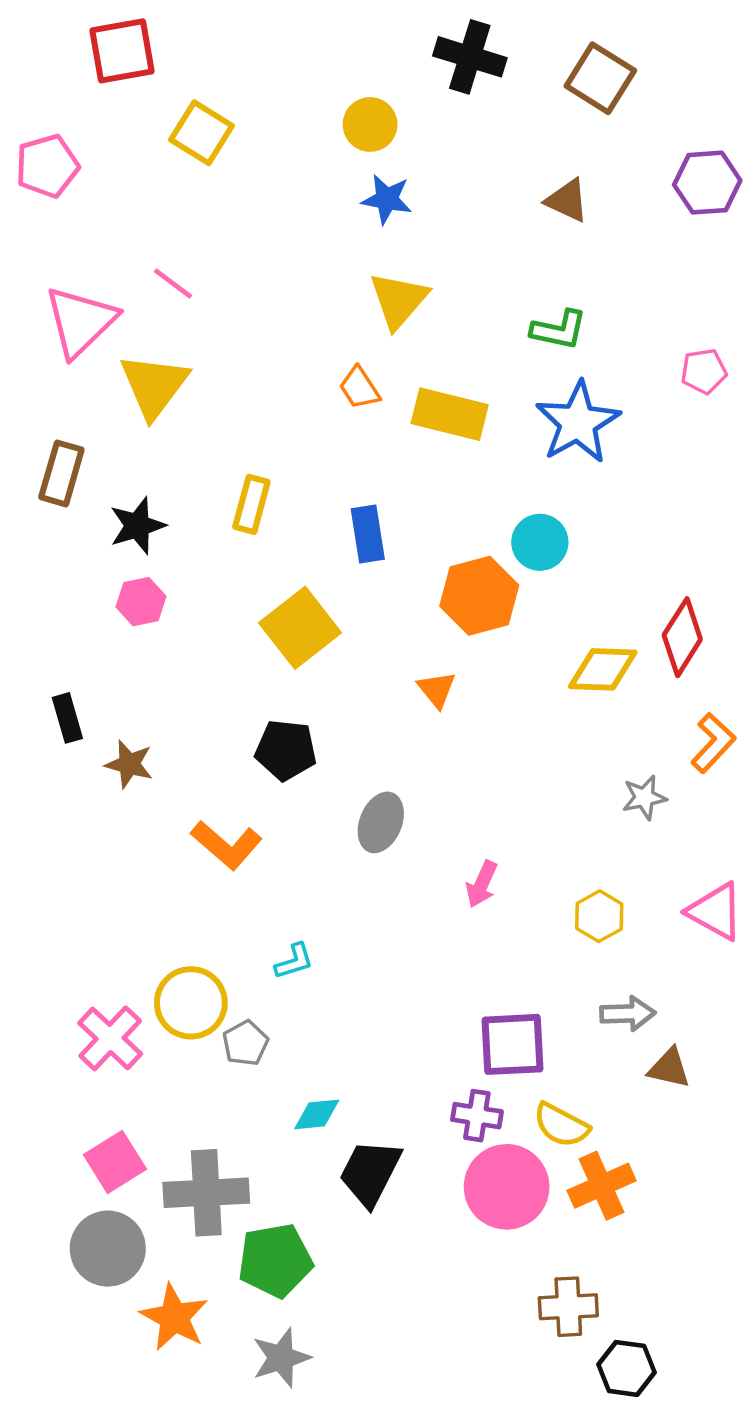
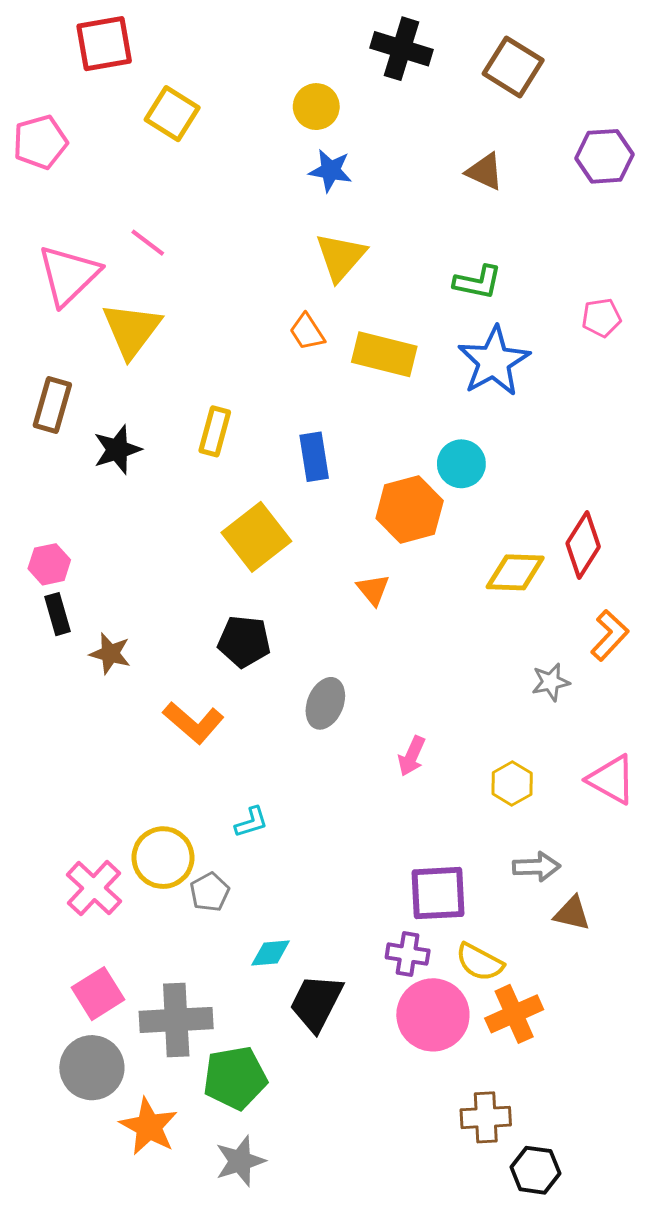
pink hexagon: (141, 602) -> (49, 564), moved

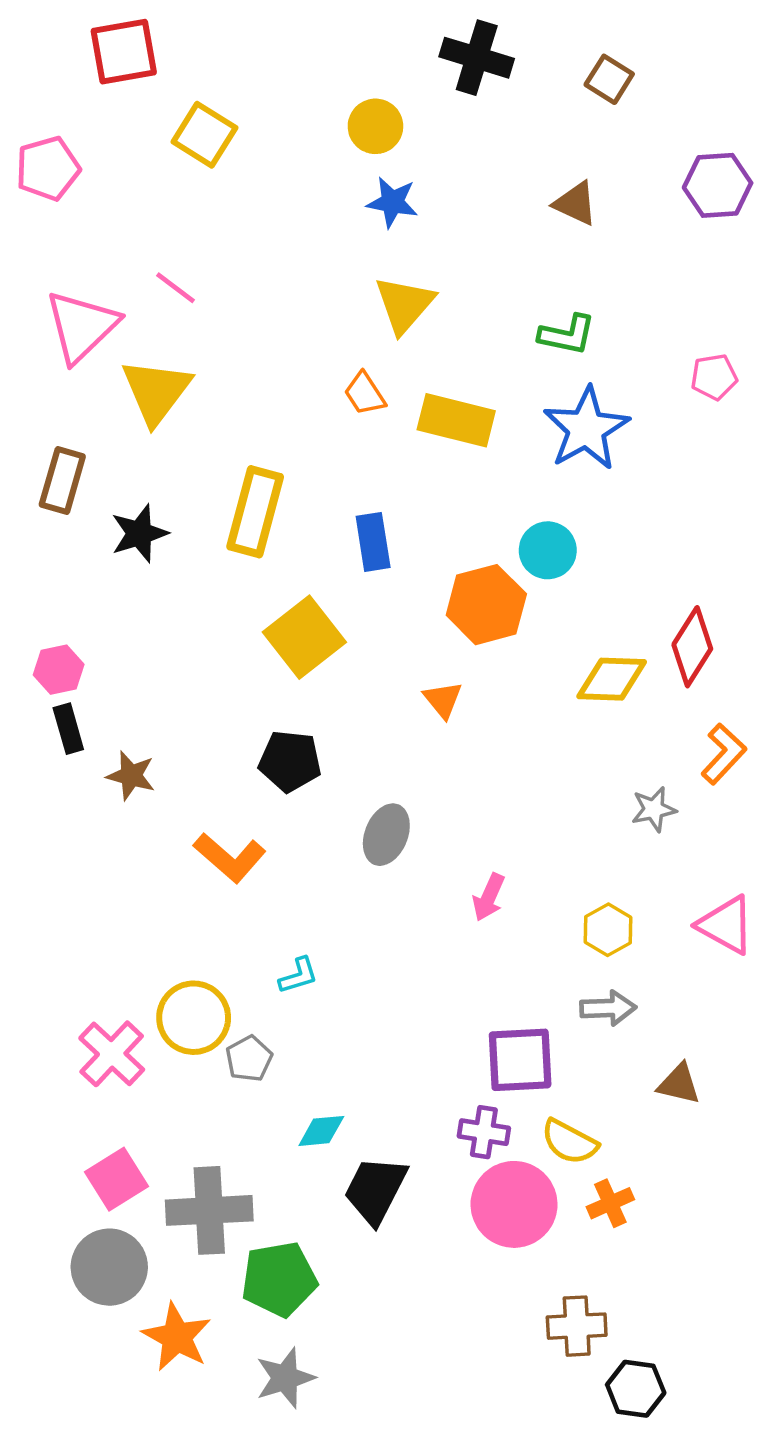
brown square: (513, 67) -> (609, 79), size x0.7
yellow rectangle: (215, 431) -> (255, 512), size x1.5
gray arrow: (536, 867) -> (608, 1008), moved
orange cross: (514, 1014) -> (610, 1203), size x0.7

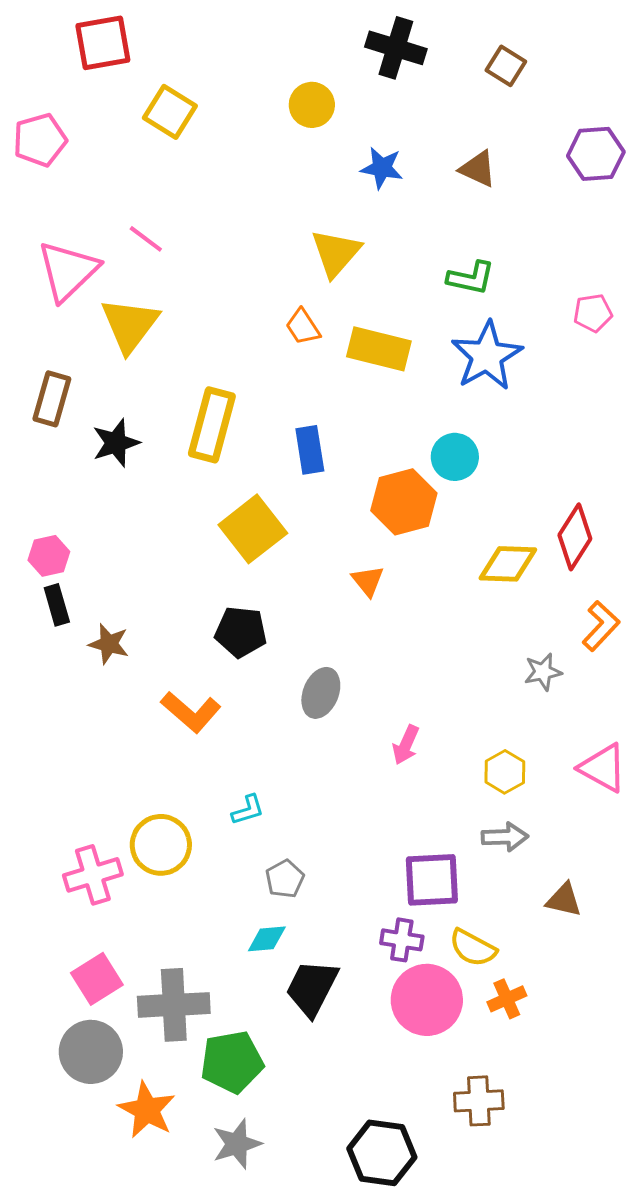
blue star: (392, 202) -> (382, 168), moved
pink cross: (112, 1054) -> (93, 875), turned 30
gray pentagon: (249, 1059) -> (285, 879), moved
black hexagon: (636, 1389) -> (382, 1153), moved, size x1.4

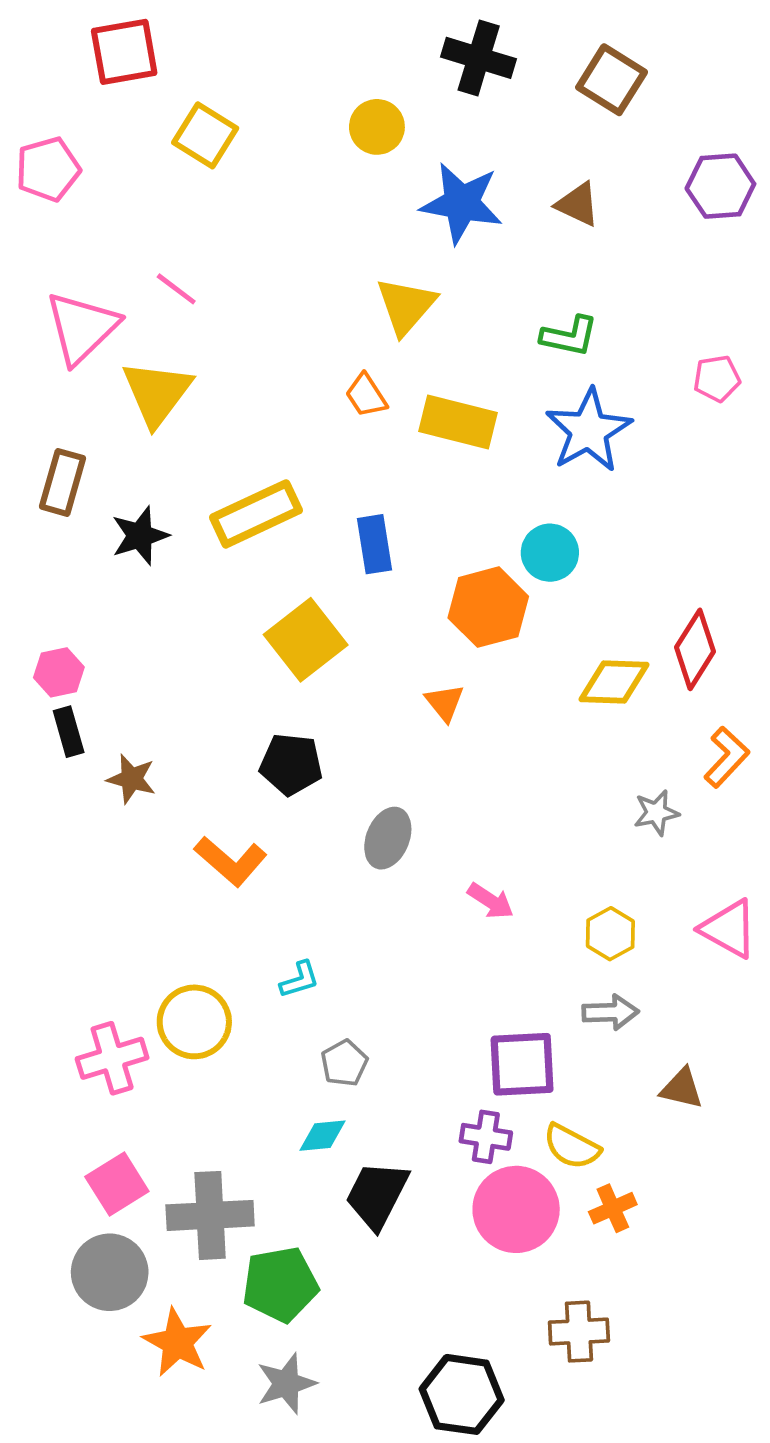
brown square: (506, 66) -> (612, 80), size x1.4
blue star: (382, 168) -> (462, 203), size x1.6
yellow rectangle: (212, 425) -> (256, 514), turned 50
pink arrow: (406, 745) -> (491, 901), turned -81

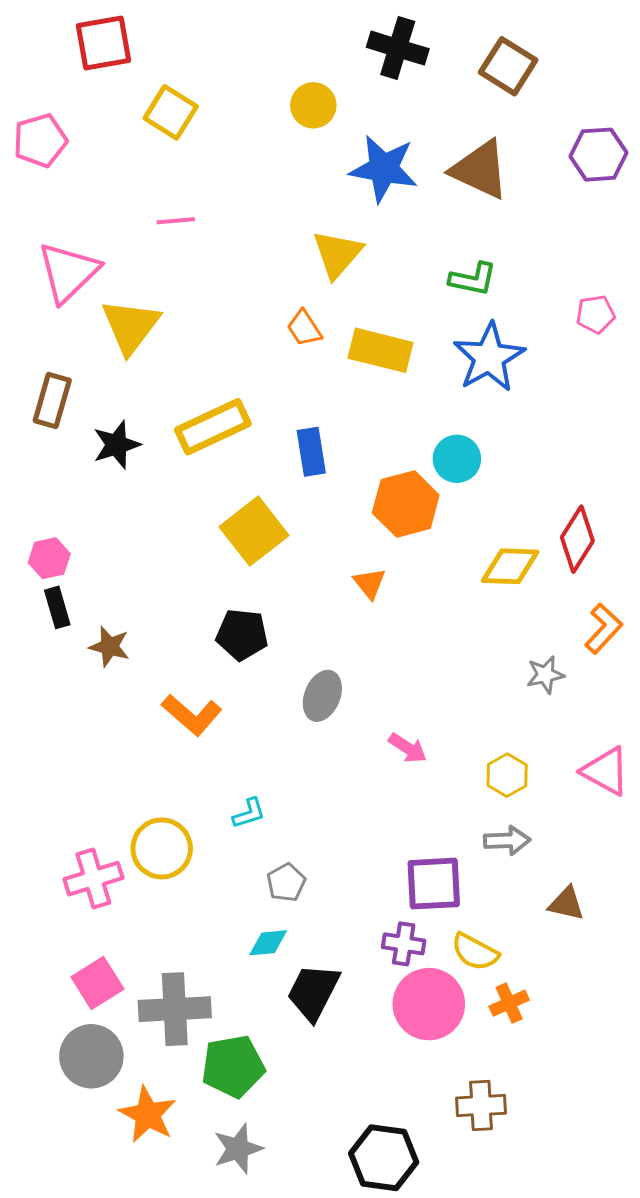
brown triangle: (578, 204) -> (480, 170), size x1.6
pink line: (176, 289) -> (176, 221), moved, turned -42

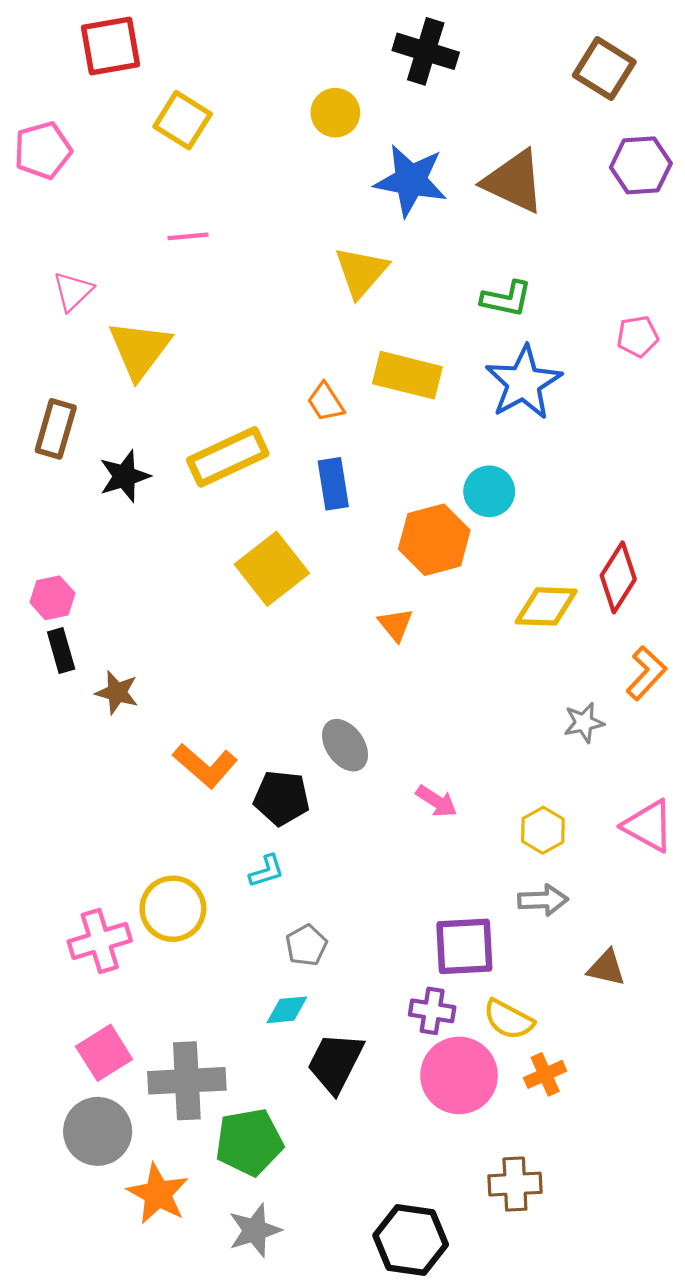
brown square: (508, 66) -> (604, 69), moved
pink triangle: (68, 272) -> (73, 291), size x0.6
orange trapezoid: (304, 328) -> (326, 402), moved
black pentagon: (242, 635) -> (282, 798), moved
gray ellipse: (322, 696) -> (345, 745), turned -57

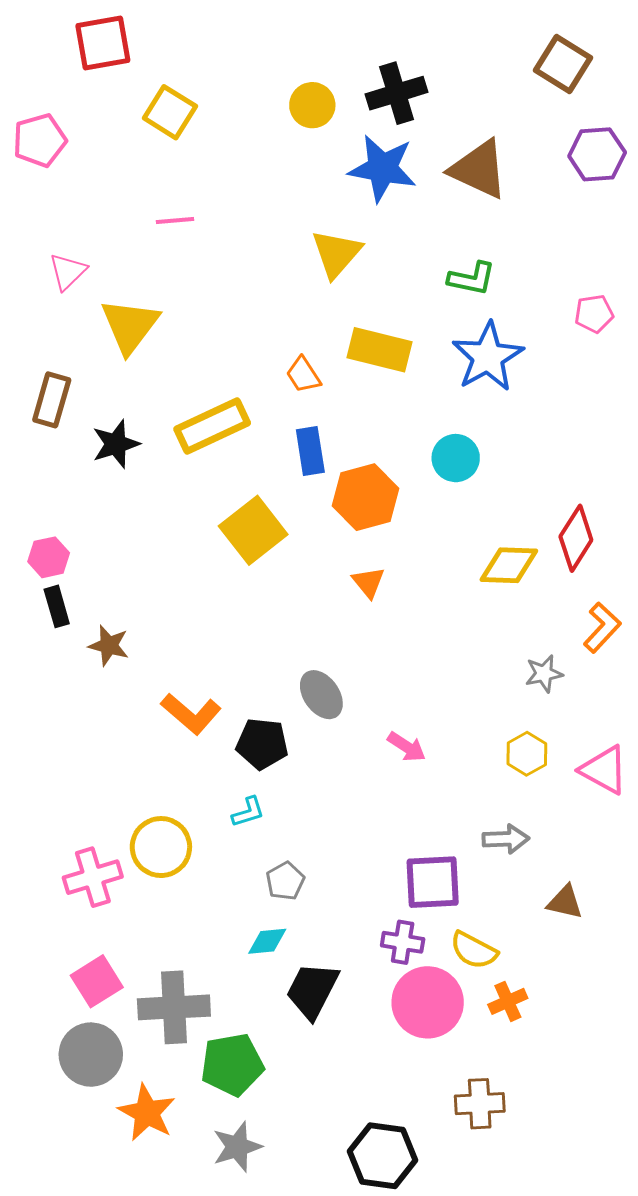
black cross: (426, 51) -> (397, 93), moved, turned -34
orange hexagon: (434, 540) -> (365, 497), moved
yellow hexagon: (543, 830) -> (527, 754), moved

